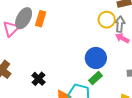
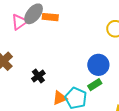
orange rectangle: (41, 19) -> (50, 17), turned 70

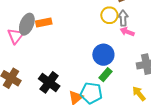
black cross: (38, 76) -> (49, 82), size x1.5

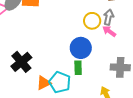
yellow circle: (109, 15) -> (92, 21), moved
green rectangle: (106, 75) -> (78, 68), turned -56

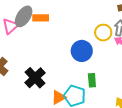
blue circle: (81, 48) -> (82, 51), moved

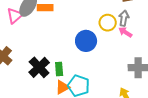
green rectangle: (92, 80) -> (59, 69), moved

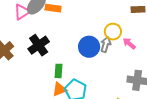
gray arrow: (124, 18) -> (106, 44), moved
black cross: (39, 67) -> (39, 45), moved

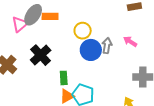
yellow circle: (113, 32) -> (83, 31), moved

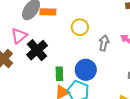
pink triangle: (20, 24) -> (19, 36), moved
blue circle: (91, 50) -> (86, 70), moved

